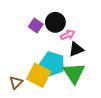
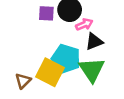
purple square: (36, 25) -> (46, 13), turned -32

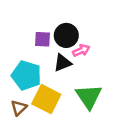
black triangle: (94, 42) -> (63, 63), moved
cyan pentagon: (66, 59) -> (26, 75), moved

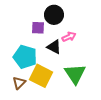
black circle: (66, 35) -> (54, 15), moved
black triangle: (63, 63) -> (54, 47), turned 49

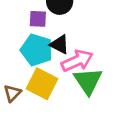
pink arrow: (69, 37) -> (77, 61), moved, size x1.6
cyan pentagon: (25, 57) -> (37, 50), moved

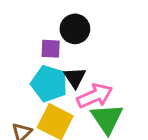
black triangle: (60, 45) -> (75, 78), turned 30

